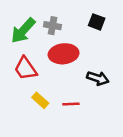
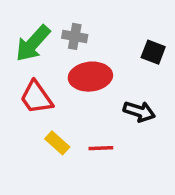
black square: (97, 22) -> (153, 52), moved

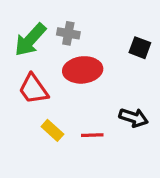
black arrow: (139, 111) -> (134, 118), moved

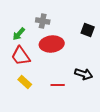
green arrow: (30, 40) -> (19, 34), moved, size x0.6
yellow rectangle: (52, 130) -> (25, 82), moved

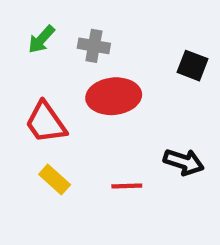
green arrow: (19, 34) -> (41, 39), moved

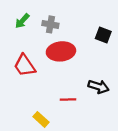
yellow rectangle: (55, 179) -> (41, 119), moved

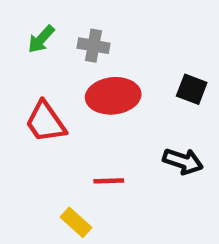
black square: (103, 35) -> (192, 89), moved
red line: (68, 100) -> (109, 181), moved

